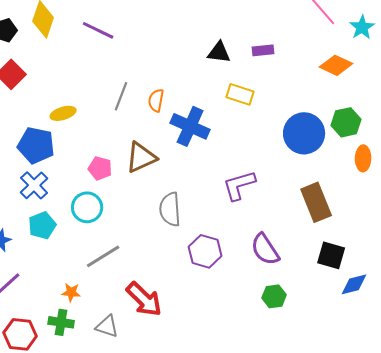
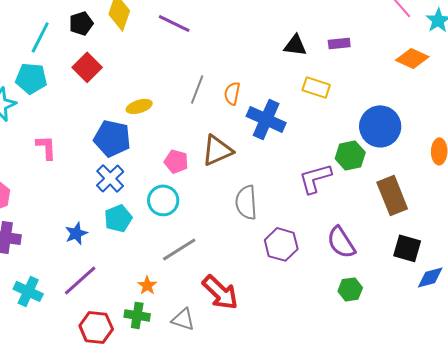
green hexagon: (346, 122) -> (350, 155), moved
orange star: (71, 292) -> (147, 285), turned 30

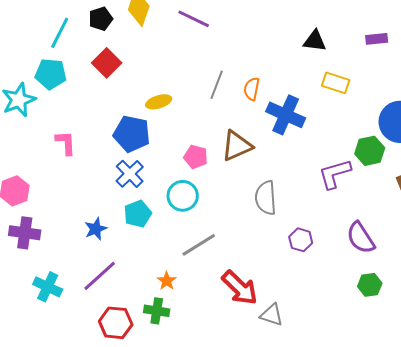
purple rectangle: (339, 43) -> (377, 39), moved
purple hexagon: (281, 244) -> (301, 240), size x0.7
gray triangle: (183, 319) -> (272, 315), moved

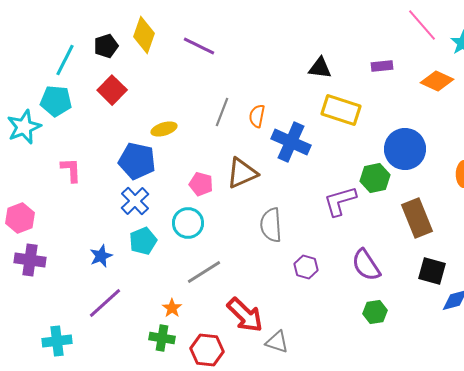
yellow rectangle: (336, 83) -> (341, 110), size x1.4
cyan cross: (48, 287) -> (57, 341), moved, turned -32
red hexagon: (116, 323) -> (207, 350), moved

